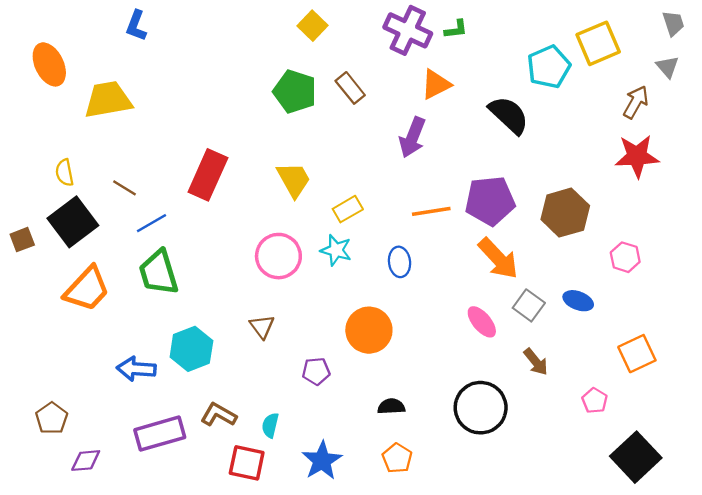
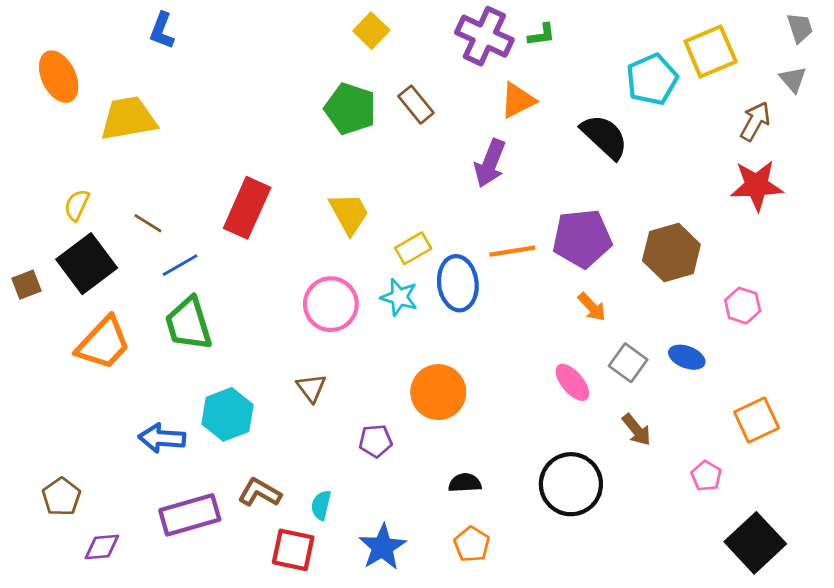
yellow semicircle: (65, 173) -> (77, 205), turned 36
orange arrow: (498, 258) -> (592, 307), size x0.6
blue ellipse: (400, 262) -> (458, 283), moved, size x1.5

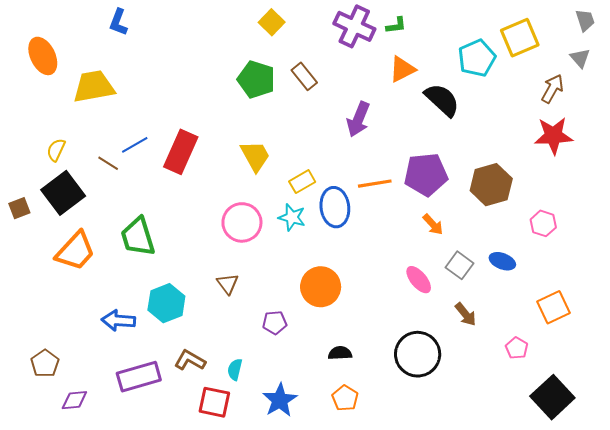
orange triangle: (518, 100) -> (402, 69), moved
blue line: (180, 265) -> (135, 145), moved

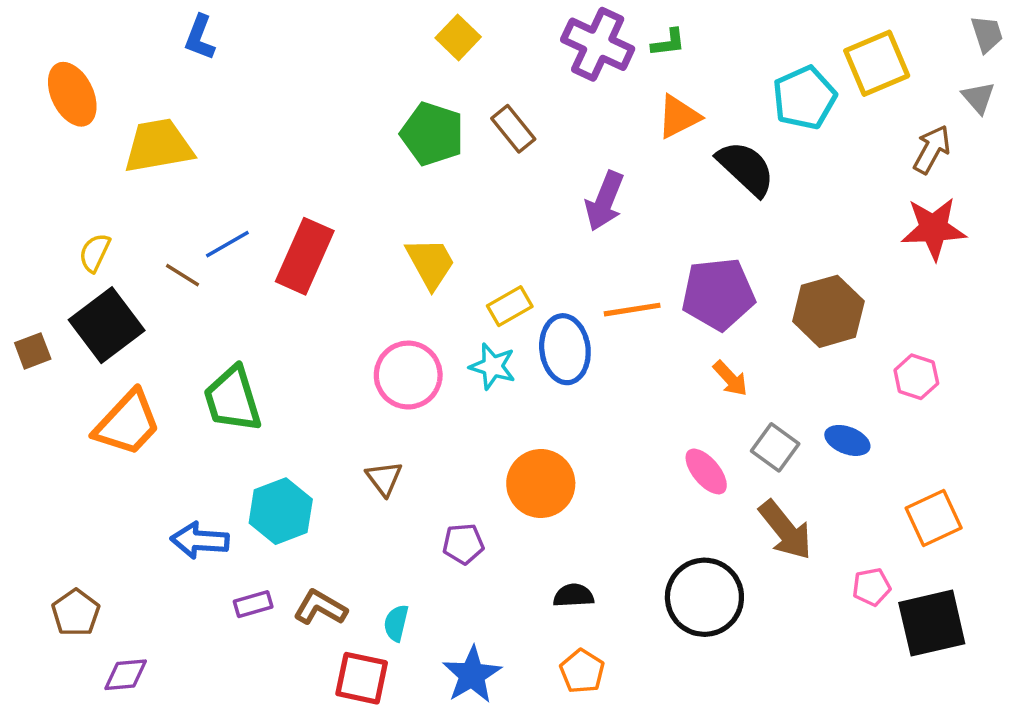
brown arrow: (466, 314) -> (785, 530), size x1.5
pink pentagon: (517, 348) -> (872, 587), turned 30
purple rectangle: (139, 377) -> (253, 604), moved, size x0.5
black square: (552, 397) -> (932, 623), moved, turned 30

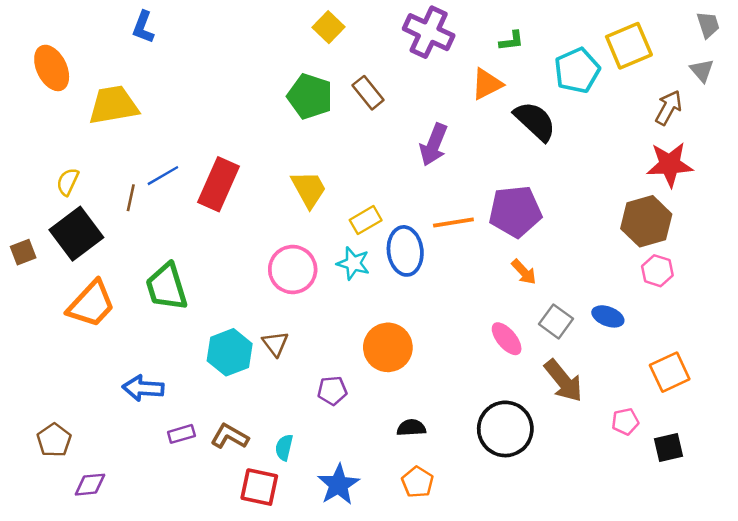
green L-shape: (668, 43) -> (511, 41), moved
brown line: (183, 275) -> (131, 198), turned 70
brown hexagon: (828, 311) -> (646, 221), moved
cyan hexagon: (281, 511) -> (230, 352), moved
black square: (932, 623) -> (668, 447), size x0.6

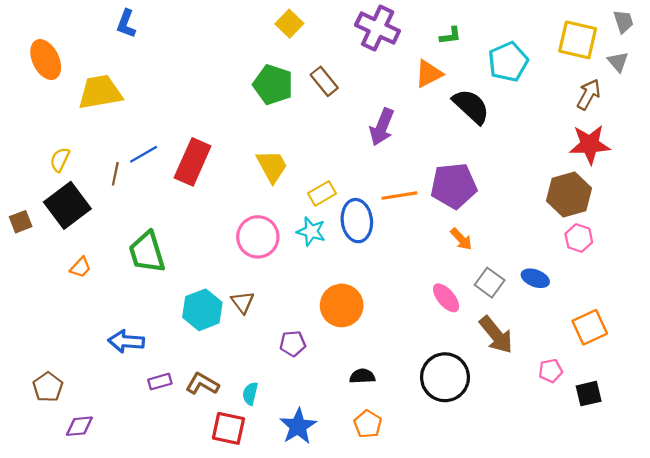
yellow square: (629, 46) -> (578, 40), moved, turned 36
orange trapezoid: (91, 304) -> (80, 267), size x0.5

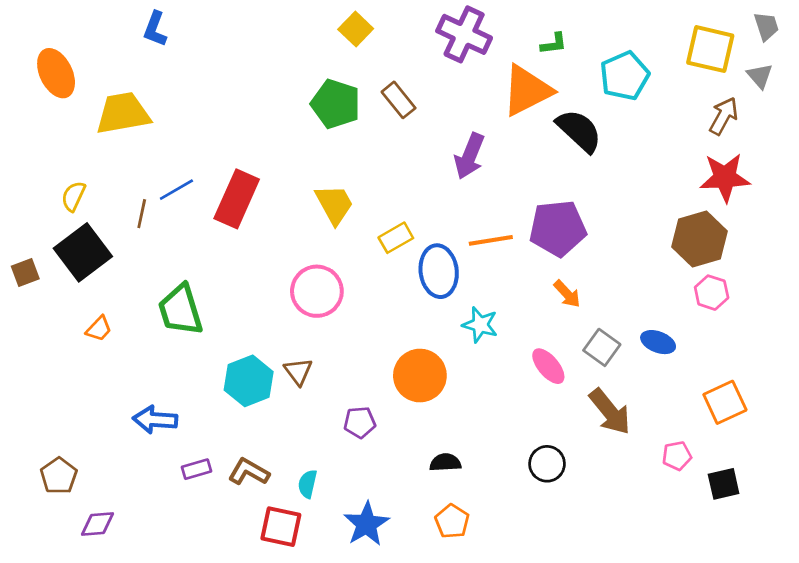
orange triangle: (429, 74) -> (527, 91), size x1.5
cyan star: (311, 231) -> (480, 325), moved
black circle: (445, 377) -> (547, 464), size x0.6

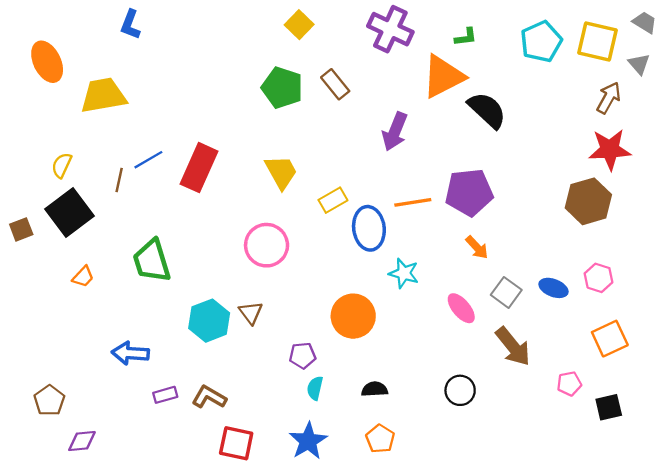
gray trapezoid: (766, 26) -> (645, 22), turned -40
cyan pentagon: (625, 76) -> (541, 41), moved
pink hexagon: (712, 293) -> (599, 278), moved
cyan semicircle: (308, 484) -> (315, 388), moved

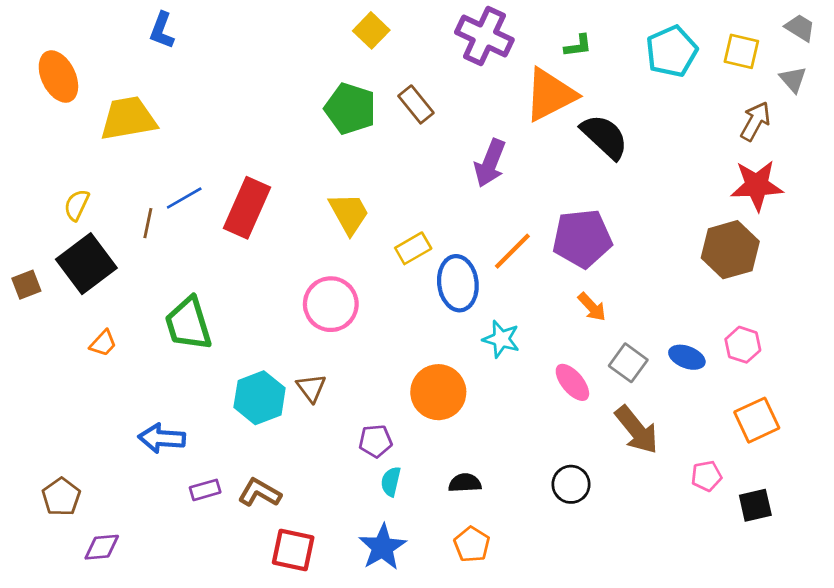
yellow square: (597, 41) -> (741, 51), size x0.7
orange line: (413, 202) -> (512, 251), turned -36

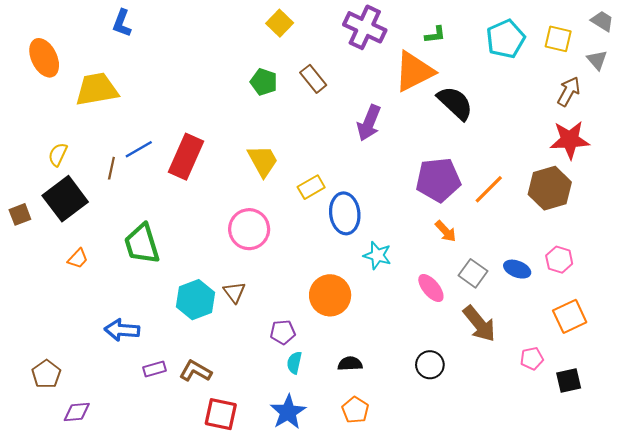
green pentagon: (350, 109) -> (264, 82), size x0.7
orange line: (512, 251) -> (489, 189), moved

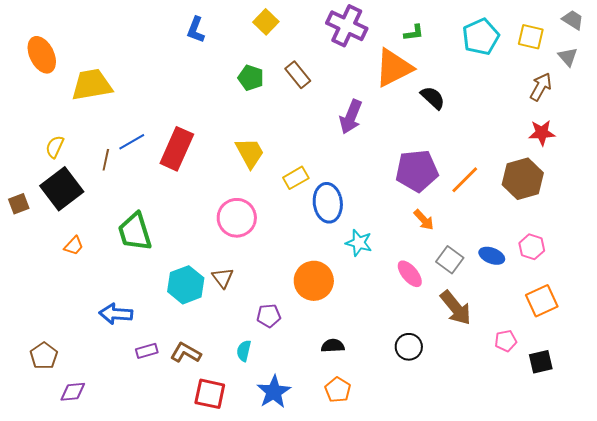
blue L-shape: (122, 23) -> (196, 30), moved
black semicircle: (455, 103) -> (433, 98), size x0.7
red star: (570, 140) -> (542, 133), size x0.7
cyan semicircle: (294, 363) -> (244, 351), moved

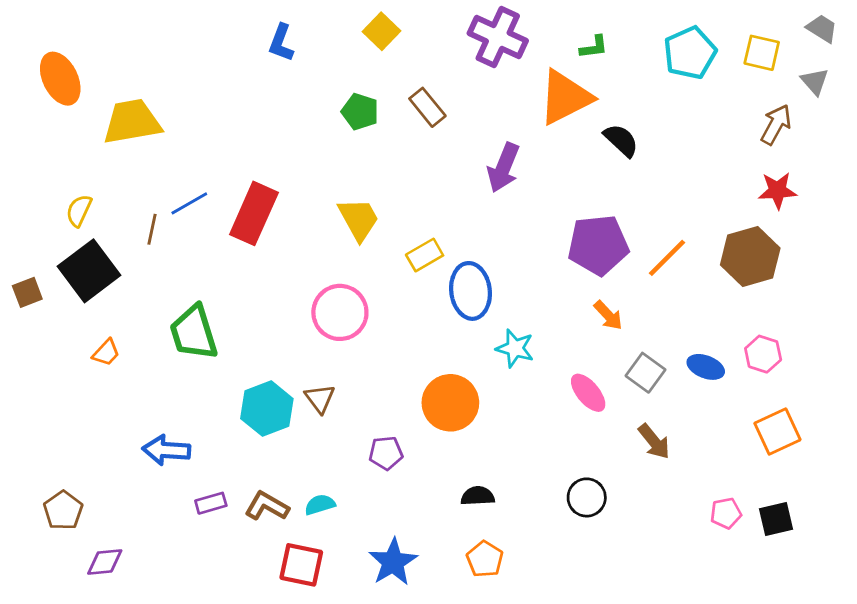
brown arrow: (456, 308) -> (654, 442), size x0.7
pink pentagon: (506, 341) -> (726, 513), moved
cyan semicircle: (244, 351) -> (320, 505), moved, turned 60

